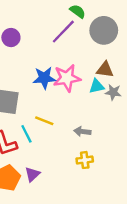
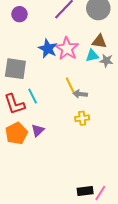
blue star: (44, 78) -> (48, 49), turned 30
pink star: (67, 78) -> (67, 49), turned -30
yellow line: (44, 121) -> (70, 85), moved, turned 42

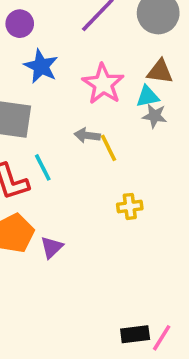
blue star: (48, 49) -> (41, 66), moved
gray star: (106, 61) -> (155, 116), moved
gray arrow: (80, 94) -> (87, 135), moved
purple triangle: (38, 130) -> (52, 247), moved

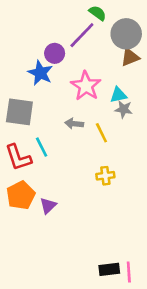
purple circle: (20, 24) -> (55, 53), moved
brown triangle: (160, 72) -> (130, 57), moved, turned -30
yellow line: (108, 148) -> (101, 133), moved
pink line: (162, 338) -> (129, 272), turned -36

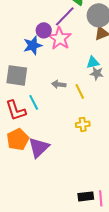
blue star: (40, 73) -> (33, 45), turned 30
pink star: (86, 86) -> (60, 38), moved
purple triangle: (48, 206) -> (39, 147), size x1.6

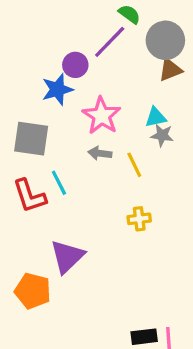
pink star: (60, 38) -> (102, 116), moved
orange pentagon: (18, 139) -> (33, 291), moved, turned -30

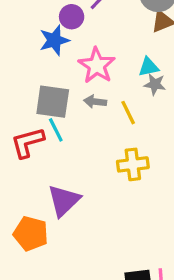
gray square: (31, 139) -> (53, 102), moved
red L-shape: (29, 196) -> (28, 142), turned 93
yellow cross: (139, 219) -> (133, 164), size x1.4

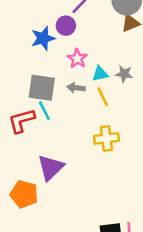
purple circle: (72, 17) -> (66, 26), moved
pink star: (97, 65) -> (77, 59), size x0.7
cyan triangle: (149, 67) -> (100, 74), moved

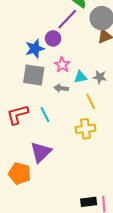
gray square: (42, 88) -> (34, 75), moved
yellow line: (103, 97) -> (91, 101), moved
cyan line: (44, 111) -> (45, 115), moved

